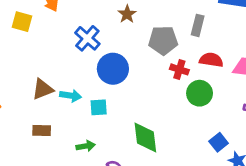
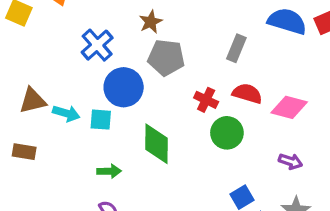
gray pentagon: (163, 40) -> (166, 58), moved
cyan square: (99, 107) -> (101, 120), moved
green diamond: (145, 138) -> (156, 144), moved
green arrow: (86, 146) -> (109, 171), moved

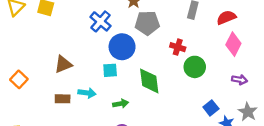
red semicircle: (247, 93) -> (226, 17), moved, turned -30
pink diamond: (289, 107) -> (233, 44), turned -70
cyan arrow: (66, 113) -> (87, 93), moved

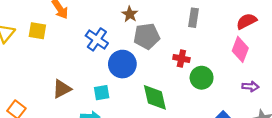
red semicircle: (226, 17) -> (247, 21), moved
cyan square: (110, 70) -> (102, 93), moved

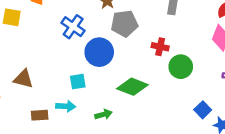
brown triangle: (62, 89) -> (23, 79), moved, turned 42
green diamond: (155, 97) -> (132, 87), turned -56

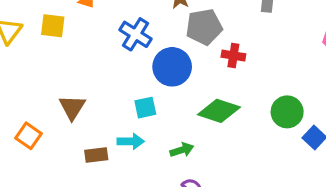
red cross: (160, 47) -> (233, 56), moved
green circle: (181, 67) -> (287, 112), moved
brown triangle: (23, 79) -> (72, 107), turned 50

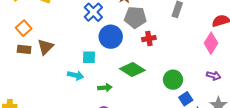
red cross: (233, 56) -> (149, 39), turned -32
orange square: (29, 136) -> (24, 28), moved
brown rectangle: (96, 155) -> (24, 49), moved

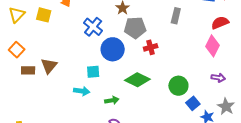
orange square: (24, 28) -> (17, 50), moved

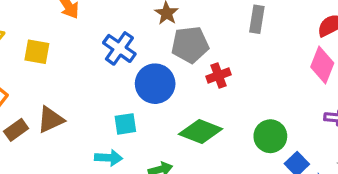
yellow square: (44, 15) -> (37, 52), moved
brown triangle: (49, 66) -> (51, 120), turned 30
brown rectangle: (28, 70) -> (16, 130), turned -32

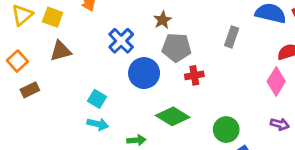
yellow square: (37, 52) -> (53, 17), moved
brown triangle: (51, 120) -> (61, 51), moved
cyan square: (125, 124) -> (97, 99), moved, turned 30

